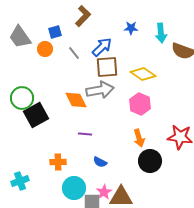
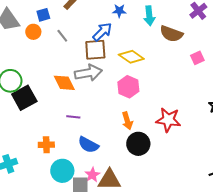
blue arrow: (102, 47) -> (102, 32), moved
blue semicircle: (100, 162) -> (88, 145), size x1.5

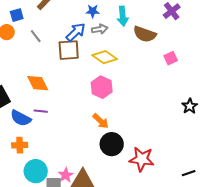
gray arrow: (88, 73) -> (100, 29), moved, size x0.6
purple line: (73, 117) -> (41, 111), moved
red star: (168, 120) -> (142, 159), moved
orange arrow: (127, 121) -> (101, 121), turned -30
blue semicircle: (88, 145) -> (21, 118), moved

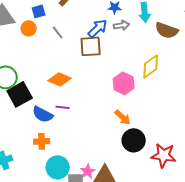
yellow diamond: (105, 57) -> (151, 66), moved, turned -70
orange diamond: (38, 83) -> (60, 79), turned -40

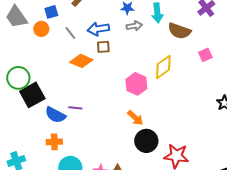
blue arrow: (98, 28) -> (98, 29), moved, turned -145
brown square: (91, 46) -> (103, 47), size x0.6
orange diamond: (60, 79) -> (81, 61), moved

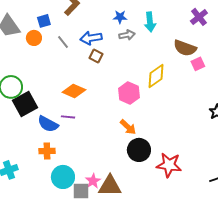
brown semicircle: (179, 31) -> (185, 48), moved
brown square: (103, 47) -> (96, 56), turned 32
orange diamond: (81, 61) -> (74, 91), moved

